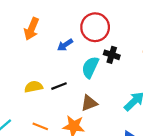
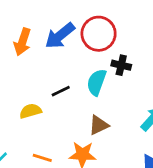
blue arrow: (65, 45) -> (60, 36), moved, size x1.6
black line: (59, 86) -> (61, 91), moved

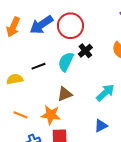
black cross: (121, 65) -> (85, 51), turned 32

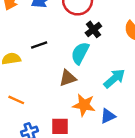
cyan semicircle: (66, 62) -> (80, 53), moved
orange star: (51, 115) -> (84, 105), moved

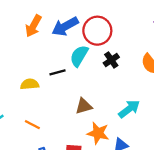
cyan semicircle: (80, 53) -> (79, 56), moved

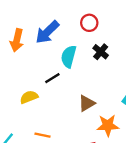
red circle: (97, 31) -> (89, 23), moved, size x0.6

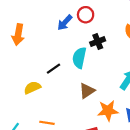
blue arrow: (47, 32) -> (65, 23), moved, size x0.7
black cross: (101, 52) -> (98, 41), turned 32
cyan semicircle: (69, 57) -> (79, 58), moved

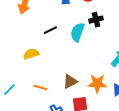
black line: (54, 69) -> (50, 30), moved
brown triangle: (87, 91) -> (70, 81), moved

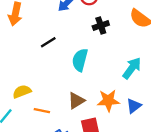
cyan semicircle: (77, 32) -> (80, 60), moved
yellow semicircle: (31, 54) -> (22, 92), moved

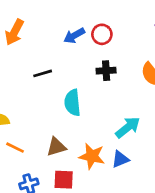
cyan semicircle: (80, 60) -> (72, 103), turned -35
blue triangle: (134, 106) -> (120, 159), moved

